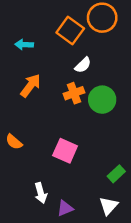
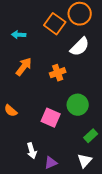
white semicircle: (83, 65) -> (80, 47), moved, size x1.5
green circle: (102, 100) -> (78, 105), moved

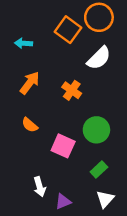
orange cross: (58, 73) -> (72, 90), turned -35
orange semicircle: (11, 111) -> (30, 125), moved
green rectangle: (91, 136) -> (99, 169), moved

